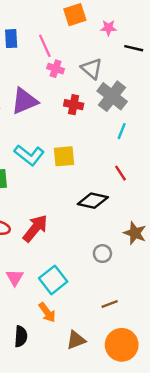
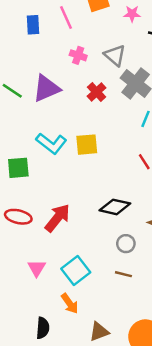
pink line: (45, 46) -> (66, 17), moved
red cross: (74, 105) -> (97, 92), turned 36
black diamond: (93, 201) -> (115, 207), moved
brown line: (110, 304) -> (123, 274), moved, turned 35

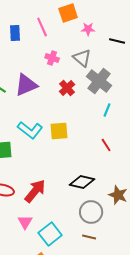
pink star: (132, 14) -> (88, 29), moved
gray circle: (126, 244) -> (91, 212), size x1.5
pink triangle: (37, 268) -> (25, 222), moved

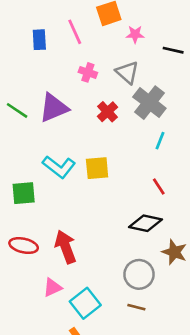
black diamond: (82, 182) -> (146, 223), moved
red arrow: (35, 191) -> (66, 247), turned -60
pink triangle: (25, 222) -> (52, 287), turned 35

